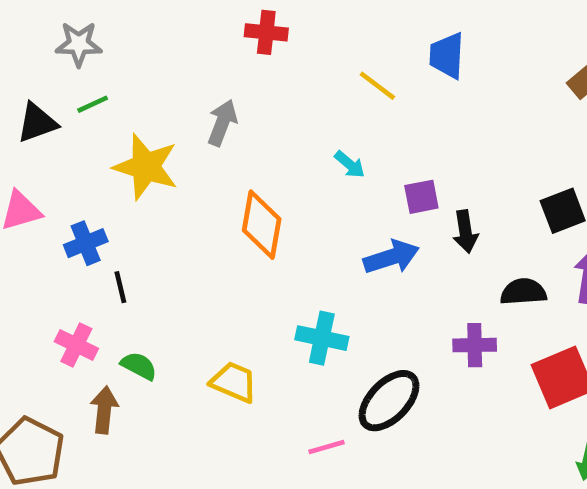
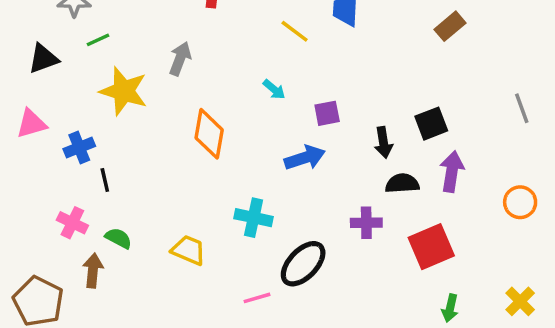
green line: (93, 104) -> (98, 40), moved
black arrow: (465, 232) -> (383, 142), moved

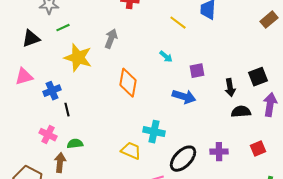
blue arrow: (305, 158) -> (184, 97), turned 35
purple cross: (366, 223) -> (219, 152), moved
green semicircle: (119, 238) -> (75, 144), turned -35
red square: (431, 247) -> (258, 149), size x0.6
yellow trapezoid: (189, 250) -> (131, 151), moved

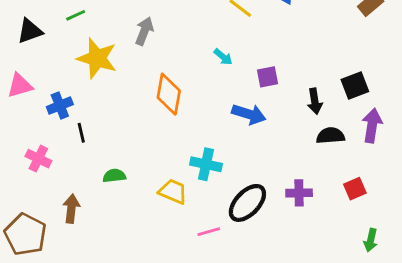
pink cross: (48, 135) -> (38, 159), moved
green semicircle: (75, 144) -> (114, 176), moved

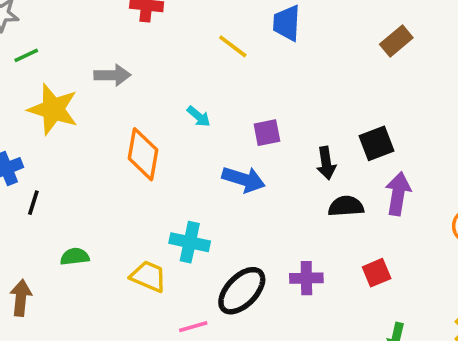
gray arrow: (144, 31) -> (112, 75), turned 68
cyan arrow: (223, 57) -> (199, 116), moved
black line: (81, 133) -> (33, 203), turned 30

